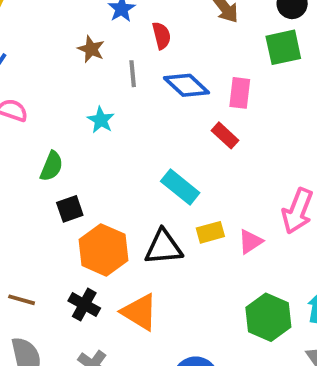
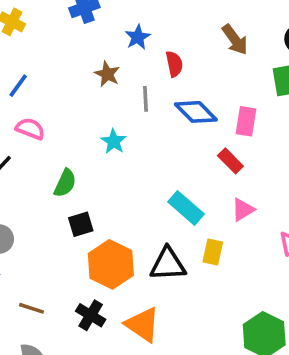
yellow rectangle: (210, 232) -> (213, 252), turned -65
pink triangle: (250, 241) -> (243, 210), moved

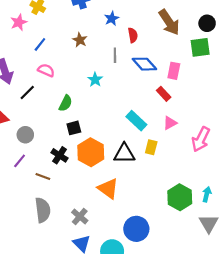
brown arrow: (235, 40) -> (169, 22), size x1.4
brown star: (107, 74) -> (80, 40), moved
black cross: (91, 315) -> (59, 155), moved

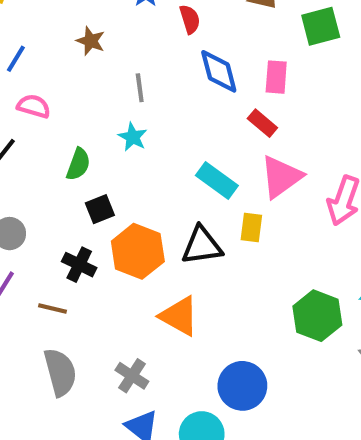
gray line: (115, 55) -> (140, 88), moved
blue diamond: (144, 64) -> (219, 71), turned 35
cyan star: (95, 80) -> (133, 137), moved
pink triangle: (170, 123) -> (281, 177), size x1.6

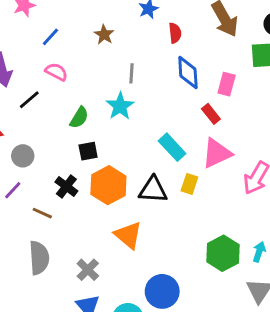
cyan star: (133, 137) -> (120, 106), size x1.4

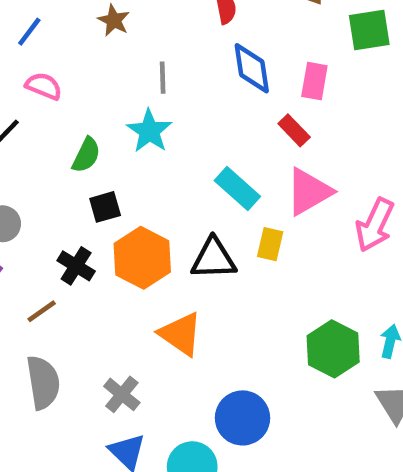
brown line: (42, 213) -> (42, 311), turned -54

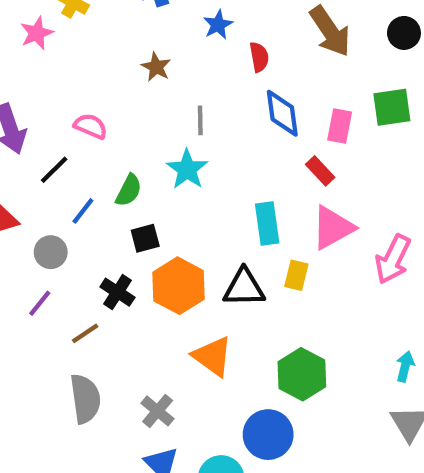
green square: (369, 30) -> (392, 107), moved
blue line: (29, 32) -> (83, 211), moved
cyan rectangle: (237, 188) -> (267, 223), turned 39
green hexagon: (333, 349) -> (302, 374), moved

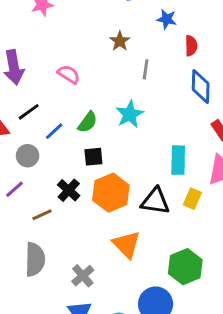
blue star: (218, 25) -> (167, 19), turned 30
gray line: (200, 120) -> (146, 69), moved
black line: (54, 170) -> (29, 112), moved

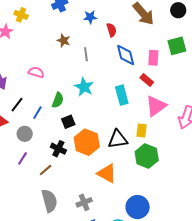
cyan rectangle: (178, 160) -> (122, 95), moved
green hexagon: (185, 267) -> (147, 156), moved
gray cross: (83, 276) -> (84, 202), turned 35

